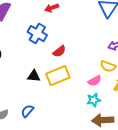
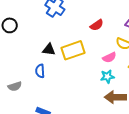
red semicircle: (59, 51) -> (97, 25), moved
blue semicircle: (27, 111) -> (40, 71), moved, turned -48

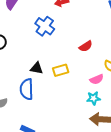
yellow rectangle: (73, 50) -> (61, 70), size x0.7
blue semicircle: (40, 71) -> (27, 89), size x1.5

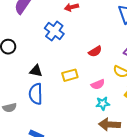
black triangle: (37, 68) -> (36, 71), moved
pink semicircle: (97, 79) -> (98, 84), moved

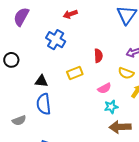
red semicircle: (95, 51) -> (98, 56), turned -56
yellow rectangle: (70, 75) -> (75, 73), moved

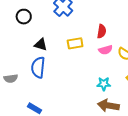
black circle: (11, 60) -> (24, 17), moved
pink semicircle: (104, 88) -> (106, 50), moved

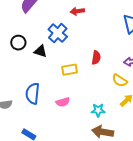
black triangle: (41, 45) -> (41, 51), moved
pink semicircle: (106, 50) -> (63, 102), moved

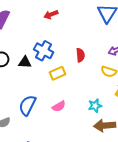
blue cross: (58, 33) -> (44, 51), moved
blue semicircle: (33, 94) -> (27, 105), turned 35

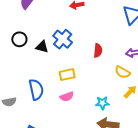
yellow rectangle: (58, 73) -> (67, 75), moved
blue semicircle: (27, 105) -> (36, 90), turned 130

